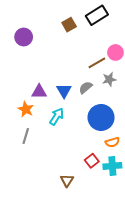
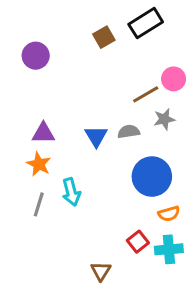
gray semicircle: (86, 88) -> (129, 132), turned 32
purple triangle: (39, 92) -> (43, 133), moved
cyan arrow: (57, 116) -> (71, 192), moved, turned 132

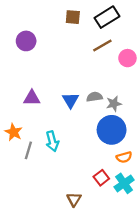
brown square: (104, 37) -> (73, 17), moved, turned 35
brown line: (146, 94) -> (102, 46), moved
gray star: (164, 119) -> (114, 104), moved
orange star: (39, 164) -> (14, 132), moved
cyan cross: (169, 249) -> (124, 183), turned -30

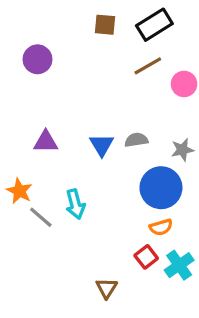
gray star: (114, 104) -> (182, 150), moved
gray line: (28, 150) -> (41, 217), turned -66
orange semicircle: (124, 157) -> (161, 227), moved

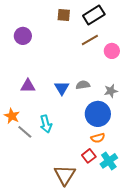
brown triangle: (107, 288) -> (65, 175), size x1.6

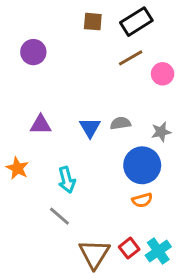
gray line: (25, 132) -> (59, 216), moved
red square: (89, 156) -> (129, 248), moved
cyan cross: (109, 161) -> (158, 251), moved

